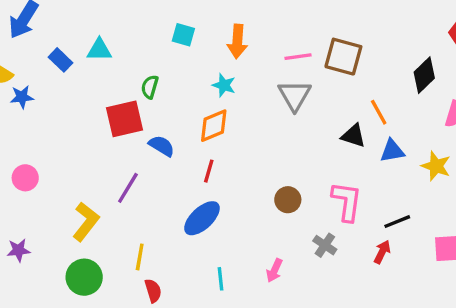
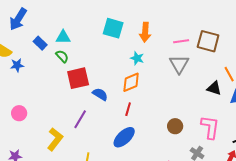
cyan square: (183, 35) -> (113, 28), size x1.5
green semicircle: (150, 87) -> (62, 56), moved, turned 120

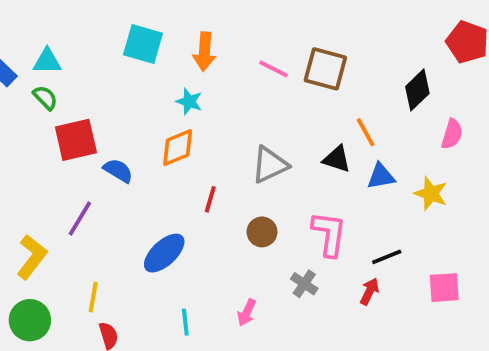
pink line: (181, 41) -> (274, 69), turned 35
gray triangle: (179, 64) -> (270, 165), moved, turned 35
red line: (128, 109) -> (210, 199), moved

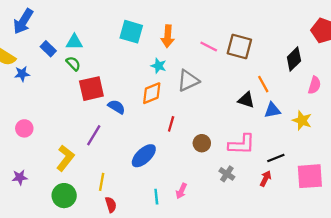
gray triangle: (270, 165) -> (188, 81), moved
pink L-shape: (329, 234) -> (242, 144), turned 84
pink square: (444, 288) -> (310, 176), size x1.4
pink arrow: (247, 313) -> (181, 191), moved

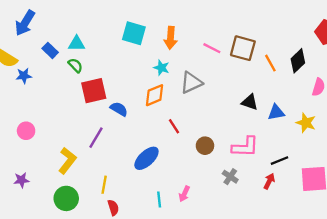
orange line: (263, 84) -> (270, 63), moved
red line: (171, 124) -> (174, 126), turned -49

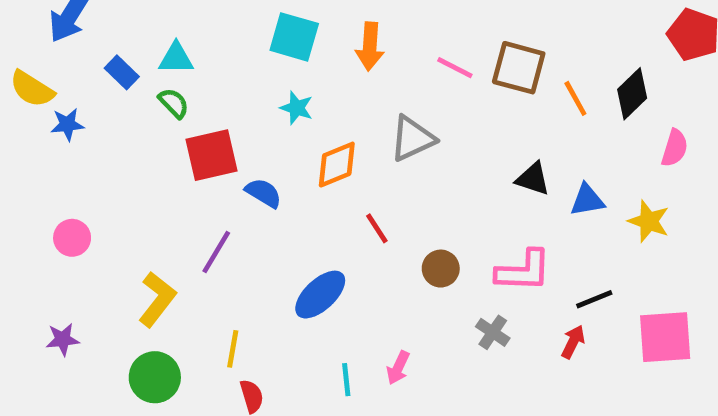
cyan star: (161, 68) -> (297, 108), moved

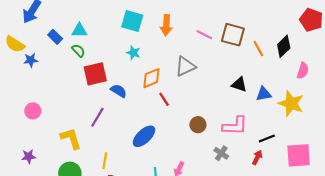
yellow star: (649, 221) -> (291, 104), size x1.4
red line: (377, 228) -> (164, 99), moved
yellow L-shape: (157, 299) -> (71, 138), turned -55

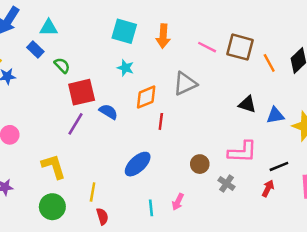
cyan triangle: (79, 30) -> (49, 28), moved
red line: (164, 99) -> (161, 121), turned 40
purple line: (97, 117) -> (75, 124), moved
brown circle: (198, 125) -> (200, 164), moved

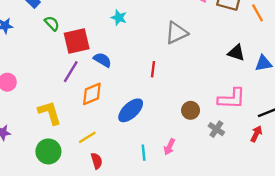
green semicircle: (62, 65) -> (52, 23), moved
orange diamond: (146, 97) -> (92, 94), moved
yellow line: (93, 192) -> (87, 137), turned 48

